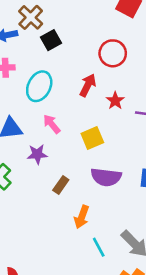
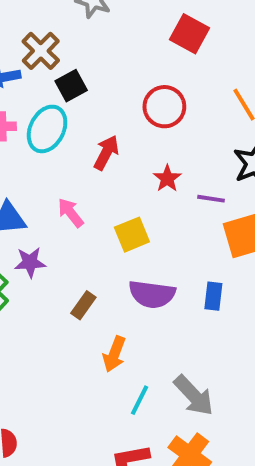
red arrow: (88, 85) -> (106, 153), moved
cyan ellipse: (39, 86) -> (47, 129), moved
purple star: (37, 154) -> (30, 262), moved
cyan line: (99, 247) -> (140, 400), turned 54

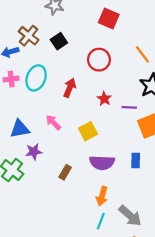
black square: (71, 86) -> (59, 41), moved
orange arrow: (114, 354) -> (102, 196), moved

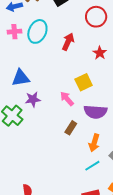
pink arrow: (53, 122) -> (67, 99), moved
brown rectangle: (65, 172) -> (71, 128), moved
cyan line: (101, 221) -> (92, 166), turned 35

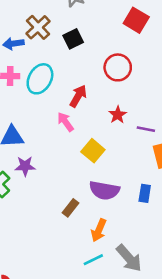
yellow square: (84, 82) -> (93, 151), turned -30
pink arrow: (67, 99) -> (65, 122), moved

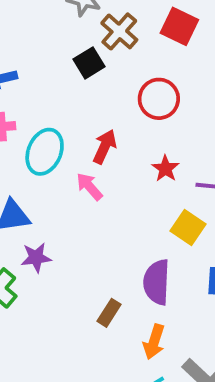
brown cross: (38, 27) -> (119, 31), moved
cyan ellipse: (40, 79) -> (45, 152), moved
yellow square: (93, 151) -> (188, 227), moved
purple semicircle: (104, 190) -> (157, 282), turned 88

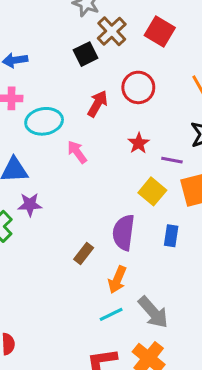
red arrow: (105, 147) -> (97, 104), moved
cyan ellipse: (45, 152) -> (44, 121), turned 52

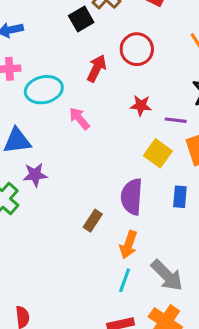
red star: (139, 143) -> (141, 105), turned -30
cyan line: (111, 314) -> (125, 280), turned -40

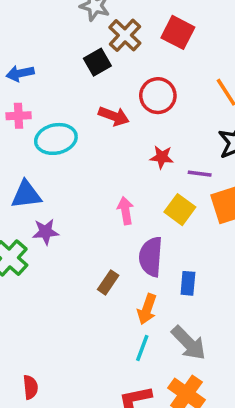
red arrow: (97, 68) -> (114, 116), turned 84
pink arrow: (79, 118) -> (125, 211), moved, turned 30
blue rectangle: (180, 197) -> (188, 283), moved

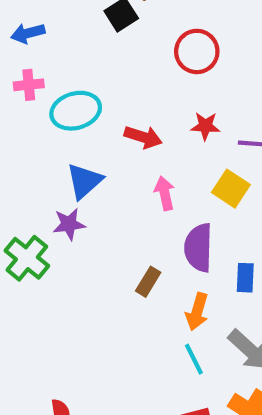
red arrow: (114, 116) -> (143, 137), moved
blue triangle: (26, 195) -> (84, 181), moved, turned -32
cyan line: (142, 348) -> (194, 359), turned -44

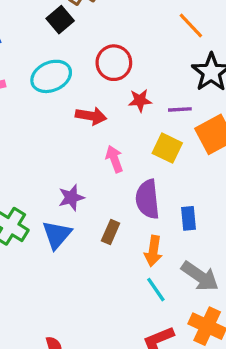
red circle: (197, 51) -> (114, 63), moved
cyan ellipse: (76, 111) -> (51, 76), moved
blue triangle: (84, 181) -> (57, 235), moved
purple star: (69, 224) -> (71, 198), moved

